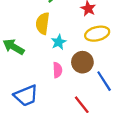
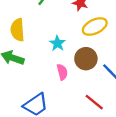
yellow semicircle: (43, 23) -> (17, 30), moved

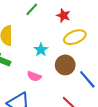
pink semicircle: (62, 72) -> (34, 76), moved, turned 120

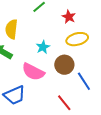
pink semicircle: (34, 76) -> (33, 72), size x1.6

